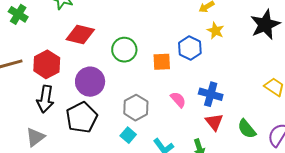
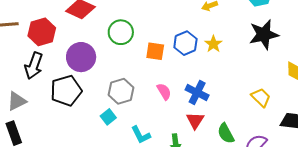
yellow star: (215, 31) -> (213, 44), moved

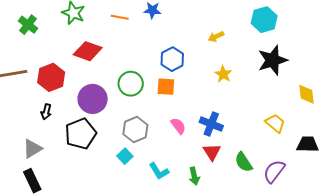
green circle: (121, 32) -> (131, 84), moved
blue hexagon: (185, 43) -> (172, 59), moved
black arrow: (34, 66) -> (46, 112), size x0.6

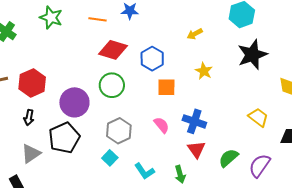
red diamond: (88, 51) -> (113, 50), moved
orange square: (166, 87) -> (166, 87), moved
gray triangle: (32, 149) -> (31, 154), moved
green semicircle: (244, 162) -> (229, 158), turned 85

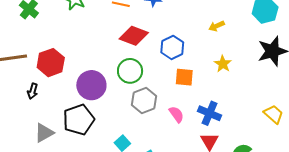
black arrow: (29, 118) -> (33, 91), moved
gray hexagon: (119, 131) -> (144, 100), moved

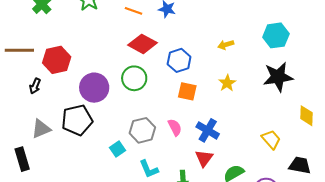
gray hexagon: (144, 100) -> (142, 130), moved

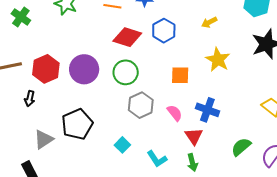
blue hexagon: (179, 60) -> (164, 31), moved
yellow star: (227, 83) -> (218, 60), size x1.4
purple circle: (94, 88) -> (84, 69), moved
gray hexagon: (142, 130) -> (141, 105), moved
red triangle: (204, 158) -> (194, 136), moved

